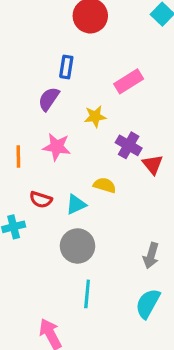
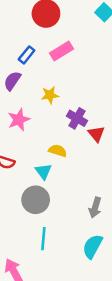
blue rectangle: (66, 67) -> (27, 55), turned 30
pink rectangle: (129, 81) -> (61, 51), moved
pink star: (57, 147) -> (19, 120), turned -30
cyan triangle: (76, 204) -> (43, 171), moved, turned -42

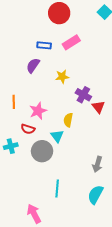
blue rectangle: (27, 55) -> (44, 45), turned 56
pink star: (19, 120) -> (38, 111), moved
yellow semicircle: (58, 151) -> (68, 120), turned -96
gray circle: (36, 200) -> (42, 151), moved

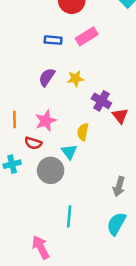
purple semicircle: (33, 66) -> (47, 77), moved
orange line: (14, 102) -> (15, 119), moved

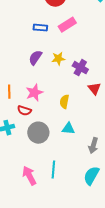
purple cross: (101, 101) -> (80, 68), moved
cyan triangle: (69, 152) -> (68, 129), moved, turned -48
pink arrow: (41, 247) -> (29, 176), moved

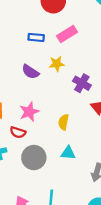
purple semicircle: (35, 58) -> (30, 72), turned -91
yellow star: (58, 59) -> (57, 64), moved

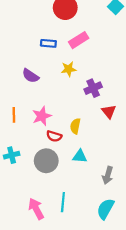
purple semicircle: (30, 72) -> (31, 76), moved
purple cross: (82, 83) -> (93, 88), turned 36
red semicircle: (18, 132) -> (54, 136), moved

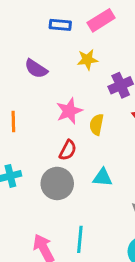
pink star: (42, 116) -> (69, 111), moved
yellow semicircle: (75, 126) -> (96, 125), moved
red semicircle: (54, 136) -> (68, 150), turned -80

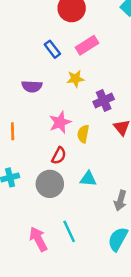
blue rectangle: (60, 25) -> (52, 49), turned 48
purple semicircle: (36, 69) -> (32, 86), turned -30
cyan line: (80, 239) -> (69, 231), turned -30

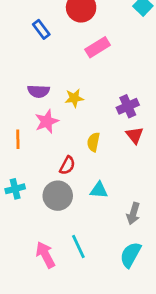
blue rectangle: (52, 49) -> (41, 29), moved
yellow star: (75, 79) -> (74, 98), moved
purple cross: (104, 100) -> (128, 106), moved
pink star: (60, 122) -> (47, 121), moved

